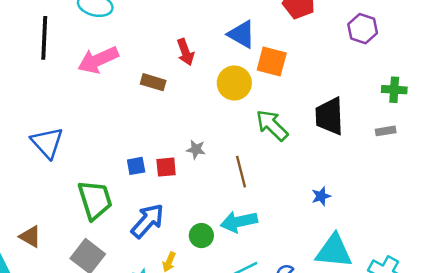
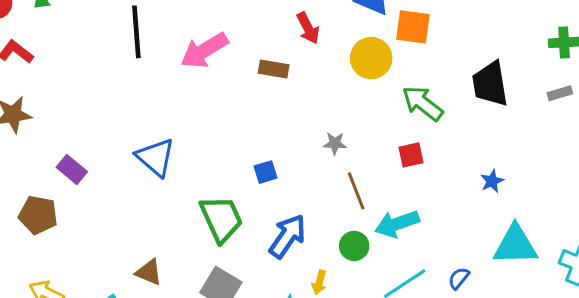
red square: (166, 167) -> (411, 155), moved
brown line: (241, 172) -> (356, 191), moved

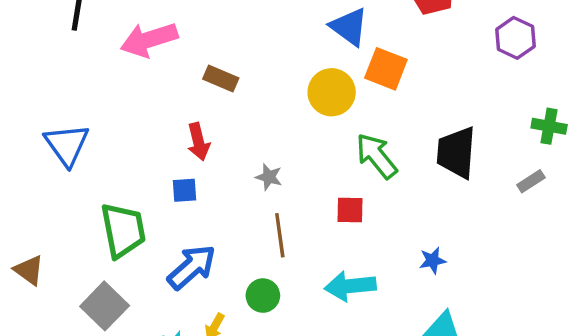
red arrow: (308, 28) -> (198, 142), moved
gray rectangle: (560, 93) -> (531, 181), turned -30
cyan arrow: (397, 224) -> (350, 286), moved

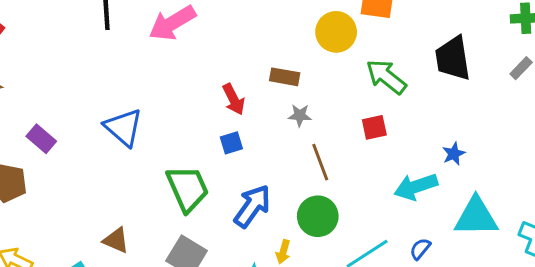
brown rectangle: (221, 78) -> (285, 77), moved
cyan arrow: (350, 286) -> (416, 187), moved
green circle: (263, 296) -> (318, 216), size x1.4

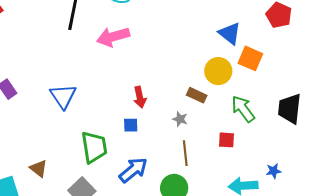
brown rectangle: (285, 77) -> (197, 95), moved

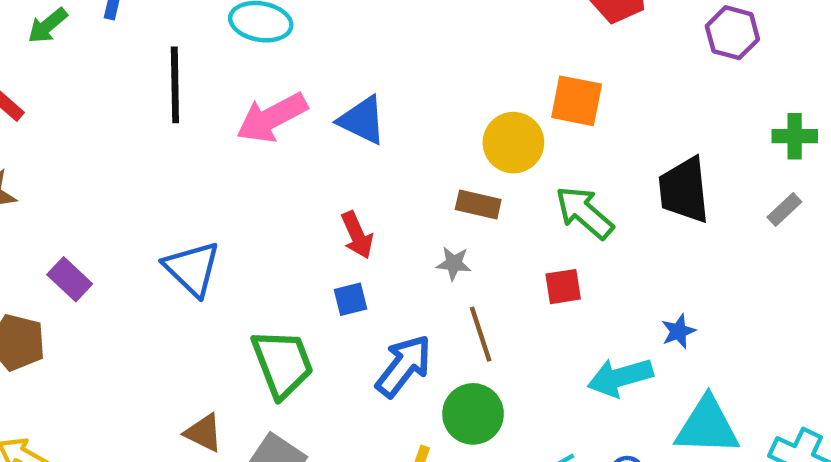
blue triangle: (230, 33) -> (362, 120), moved
brown triangle: (39, 168) -> (204, 433), moved
blue arrow: (133, 170) -> (404, 366), moved

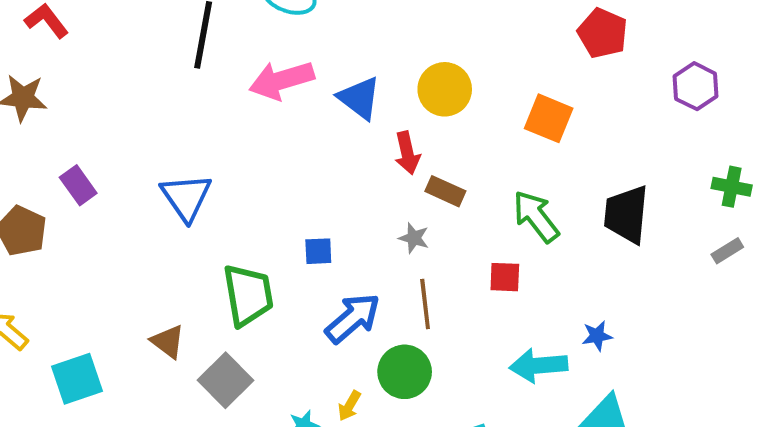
yellow circle: (513, 143) -> (445, 89), moved
gray rectangle: (784, 209) -> (727, 251), moved
red arrow: (357, 235) -> (407, 153), moved

